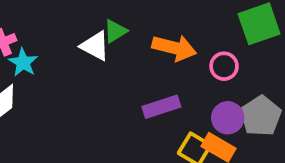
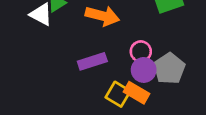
pink circle: (224, 66) -> (141, 51), moved

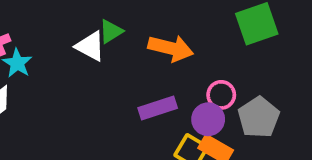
purple circle: (144, 70) -> (208, 119), moved

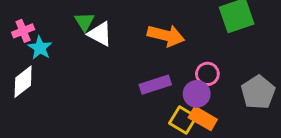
green triangle: (111, 31) -> (85, 22), moved, turned -30
gray pentagon: (259, 117) -> (258, 92), moved

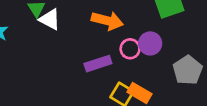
pink circle: (207, 74) -> (130, 49), moved
purple circle: (197, 94) -> (150, 43), moved

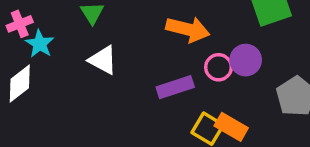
white triangle: (50, 19) -> (103, 60), moved

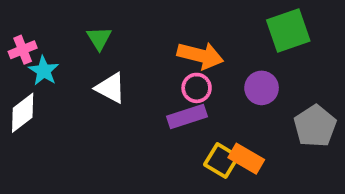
pink circle: (219, 67) -> (197, 88), moved

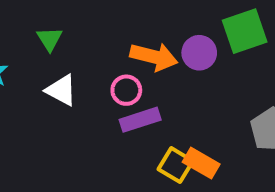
pink circle: (197, 88) -> (126, 90), moved
purple circle: (262, 88) -> (199, 53), moved

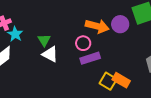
green triangle: (49, 39) -> (44, 40), moved
white triangle: (61, 90) -> (50, 54), moved

